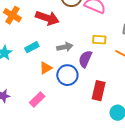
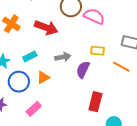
blue circle: (67, 75) -> (19, 82), moved

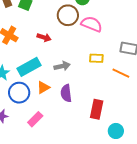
red arrow: (46, 28) -> (44, 37), size x0.6
cyan rectangle: (30, 56) -> (29, 67), size x1.6
purple semicircle: (83, 70) -> (66, 93), moved, turned -30

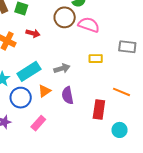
red arrow: (44, 37) -> (33, 33), moved
orange line: (121, 73) -> (122, 92), moved

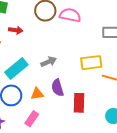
yellow rectangle: (96, 59) -> (91, 63), moved, size x1.5
orange triangle: (44, 91) -> (37, 94), moved, turned 32
red rectangle: (99, 110) -> (79, 103), moved

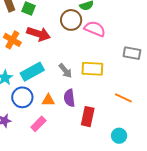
red arrow: (16, 30) -> (39, 34), size x1.6
gray arrow: (49, 62) -> (65, 71), turned 63
yellow rectangle: (91, 63) -> (92, 69), moved

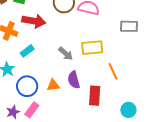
cyan rectangle: (32, 72) -> (27, 51), moved, size x0.6
orange line: (123, 98) -> (113, 71), moved, turned 48
pink rectangle: (38, 124) -> (32, 110), moved

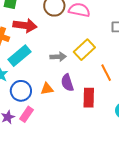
yellow rectangle: (92, 48) -> (84, 50), turned -35
cyan rectangle: (27, 51) -> (20, 56), size x1.6
gray arrow: (66, 54) -> (58, 57), turned -42

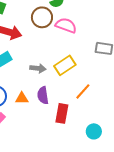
orange line: (106, 73) -> (83, 91), turned 60

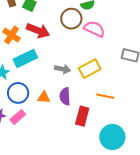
orange line: (83, 91) -> (105, 96), turned 54
cyan circle: (94, 131) -> (112, 137), size x1.6

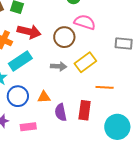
brown circle: (71, 19) -> (64, 37), moved
purple semicircle: (65, 96) -> (61, 112), moved
pink rectangle: (18, 117) -> (28, 127), moved, turned 42

